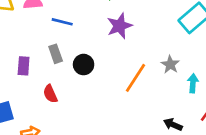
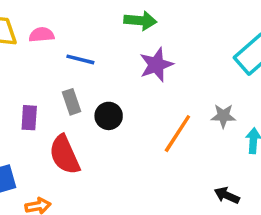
gray star: (170, 65) -> (223, 116), turned -30
red semicircle: (50, 94) -> (64, 155), size x1.6

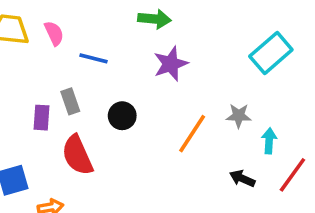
pink semicircle: (42, 35) -> (54, 33), turned 70
gray rectangle: (72, 102) -> (70, 101), moved
black arrow: (227, 195) -> (242, 178), moved

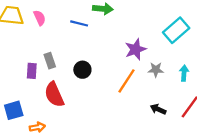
blue line: (94, 58) -> (79, 23), moved
purple star: (171, 64) -> (136, 49), moved
cyan arrow: (269, 141) -> (184, 73), moved

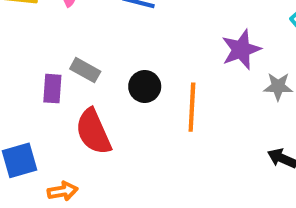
gray rectangle: (50, 61) -> (85, 70), turned -42
orange line: (126, 81) -> (192, 107), moved, turned -30

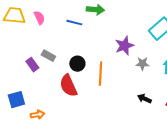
purple rectangle: (52, 89) -> (32, 65), turned -40
red semicircle: (93, 132) -> (68, 86), moved

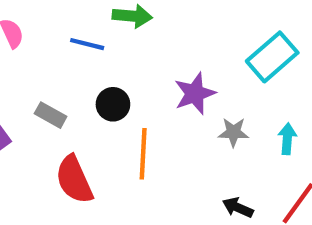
gray rectangle: (48, 56) -> (51, 115), moved
black circle: (77, 64) -> (113, 104), moved

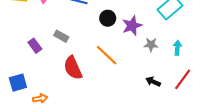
black circle: (113, 104) -> (108, 18), moved
orange line: (143, 154) -> (107, 55), turned -50

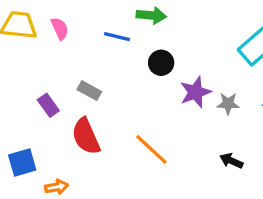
purple star: (132, 26) -> (195, 92), moved
orange line: (107, 55) -> (151, 149), moved
red semicircle: (73, 68) -> (86, 136), moved

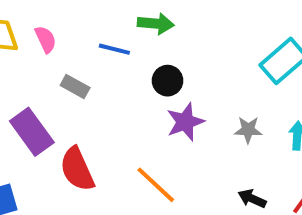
gray rectangle: (89, 91) -> (75, 87), moved
purple star: (195, 92) -> (185, 122), moved
purple rectangle: (48, 105) -> (32, 132), size x1.6

